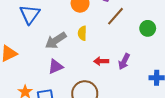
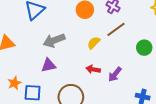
yellow semicircle: (82, 33) -> (94, 43), moved, turned 32

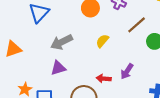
brown line: (116, 29) -> (137, 25), moved
red arrow: (93, 69) -> (104, 79), moved

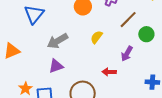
purple arrow: (127, 71) -> (127, 54), moved
red arrow: (104, 79) -> (109, 72), moved

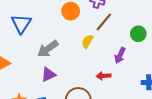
brown line: (128, 20) -> (104, 22), moved

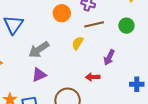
brown line: (104, 22) -> (94, 24), turned 36
green circle: (138, 34) -> (126, 26), moved

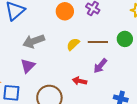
brown line: (94, 24) -> (98, 42), moved
purple triangle: (39, 75) -> (28, 66), turned -35

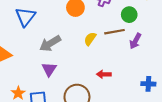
green circle: (125, 39) -> (129, 15), moved
purple arrow: (100, 66) -> (135, 41), moved

